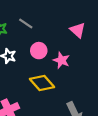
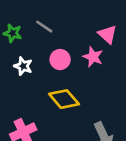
pink star: (61, 60) -> (93, 57), moved

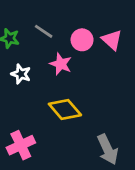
pink star: (93, 57) -> (61, 64), moved
pink circle: (60, 60) -> (82, 40), moved

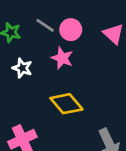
pink circle: (82, 40) -> (71, 30), moved

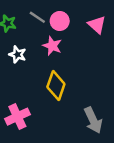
yellow diamond: (66, 104) -> (56, 86), turned 60

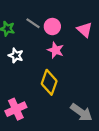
pink star: (52, 46) -> (56, 50), moved
gray arrow: (93, 120) -> (81, 112), turned -30

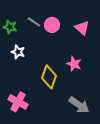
pink star: (56, 50) -> (74, 64), moved
pink cross: (16, 109) -> (18, 102), turned -36

